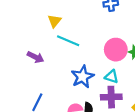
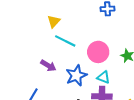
pink circle: (116, 50) -> (98, 52), moved
purple arrow: (36, 57) -> (48, 66), moved

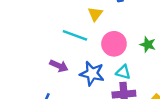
yellow triangle: (54, 21) -> (95, 14), moved
blue star: (76, 75) -> (92, 74), turned -30

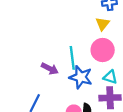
yellow triangle: (95, 14) -> (103, 24), moved
cyan line: (75, 35) -> (72, 58), moved, turned 60

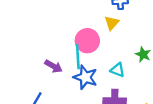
pink circle: (103, 50) -> (87, 41), moved
cyan triangle: (110, 77) -> (118, 70), moved

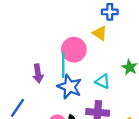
yellow triangle: (112, 23) -> (100, 33), turned -42
purple arrow: (54, 66) -> (38, 73), turned 48

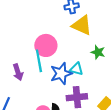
yellow triangle: (100, 33) -> (82, 25), moved, size x1.5
blue star: (70, 87) -> (61, 73), moved, turned -30

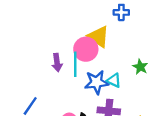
yellow triangle: (82, 25) -> (98, 37), moved
purple arrow: (18, 72) -> (57, 63), moved

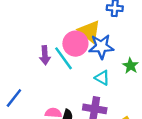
cyan line: (75, 64) -> (63, 58), turned -40
blue star: (96, 82) -> (101, 47), moved

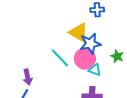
pink circle: (75, 44) -> (85, 59), moved
purple arrow: (45, 55) -> (28, 77), moved

